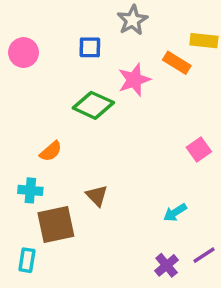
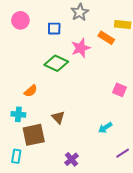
pink circle: (24, 53) -> (20, 20), moved
pink square: (199, 150) -> (120, 90), turned -32
purple cross: (167, 265) -> (72, 159), moved

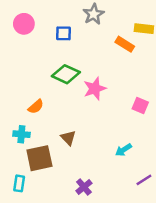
pink star: (81, 48) -> (95, 89), moved

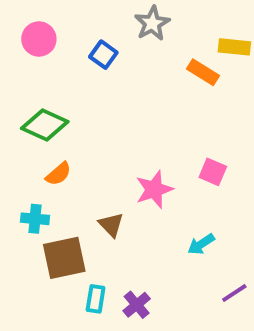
blue square: (63, 33) -> (103, 55), turned 35
green diamond: (66, 74) -> (45, 125), moved
pink star: (95, 89) -> (154, 189), moved
pink square: (140, 105) -> (213, 172), moved
cyan rectangle: (19, 183) -> (96, 299), moved

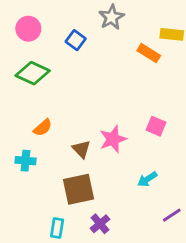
green diamond: (45, 125) -> (33, 73), moved
brown triangle: (111, 225) -> (81, 149), moved
brown square: (64, 258) -> (79, 189), moved
cyan rectangle: (96, 299) -> (57, 228), moved

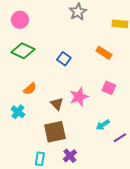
blue square: (76, 40) -> (64, 59), moved
orange rectangle: (149, 53) -> (104, 53), moved
cyan cross: (25, 161) -> (18, 112), turned 32
purple line: (172, 215) -> (120, 138), moved

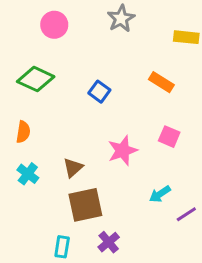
pink circle: (20, 20) -> (54, 25), moved
orange semicircle: (30, 89) -> (23, 132), moved, turned -40
brown triangle: (57, 104) -> (73, 168), moved, turned 32

